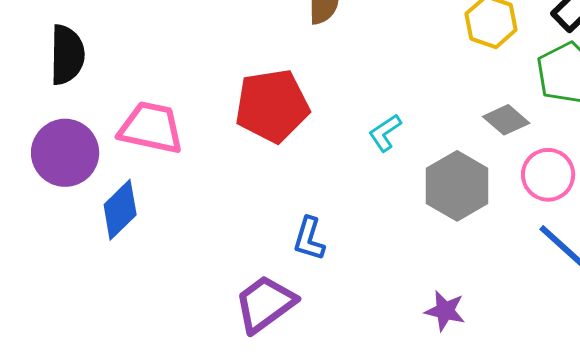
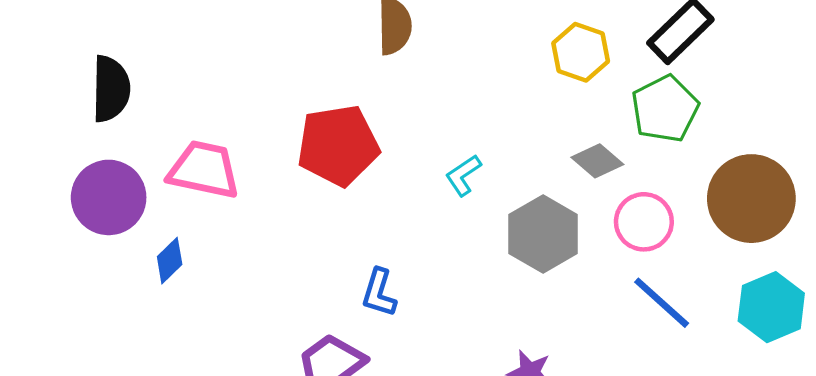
blue diamond: (120, 210) -> (170, 261), size x0.7

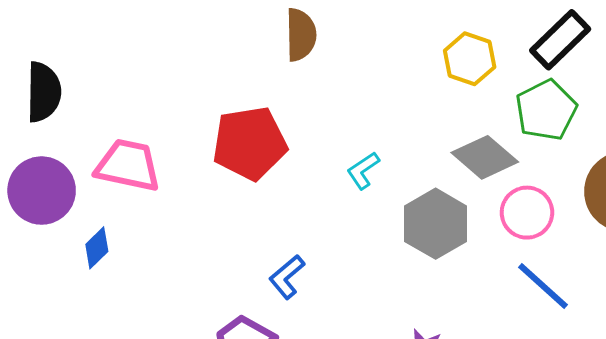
gray diamond: (597, 161) -> (485, 157), size x1.4
blue L-shape: (379, 293) -> (287, 277), turned 33

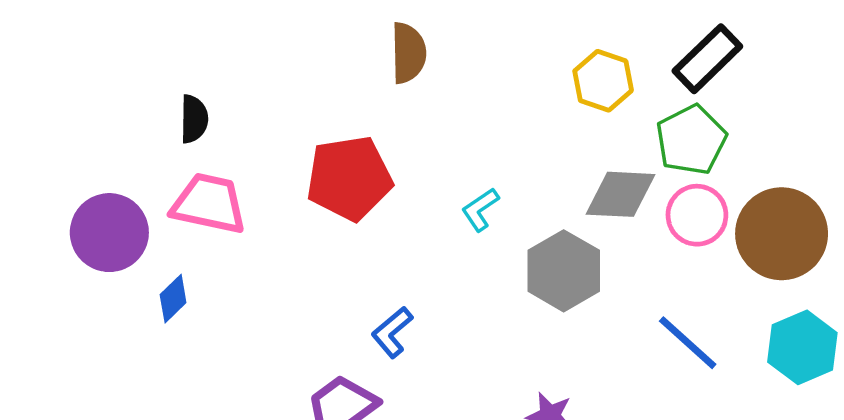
black semicircle: (44, 92) -> (194, 119), moved, size x0.7
gray diamond: (485, 157) -> (620, 194), turned -38
pink circle: (527, 213) -> (697, 215), moved

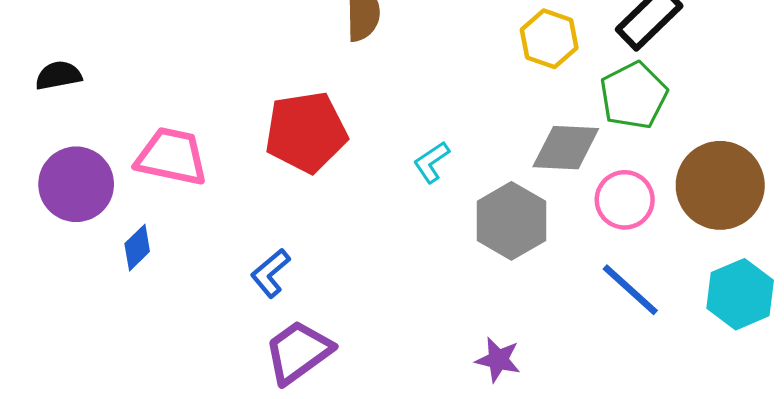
black semicircle: (194, 119) -> (58, 75), moved, turned -102
pink circle: (697, 215) -> (625, 200), moved
blue L-shape: (392, 332) -> (270, 273), moved

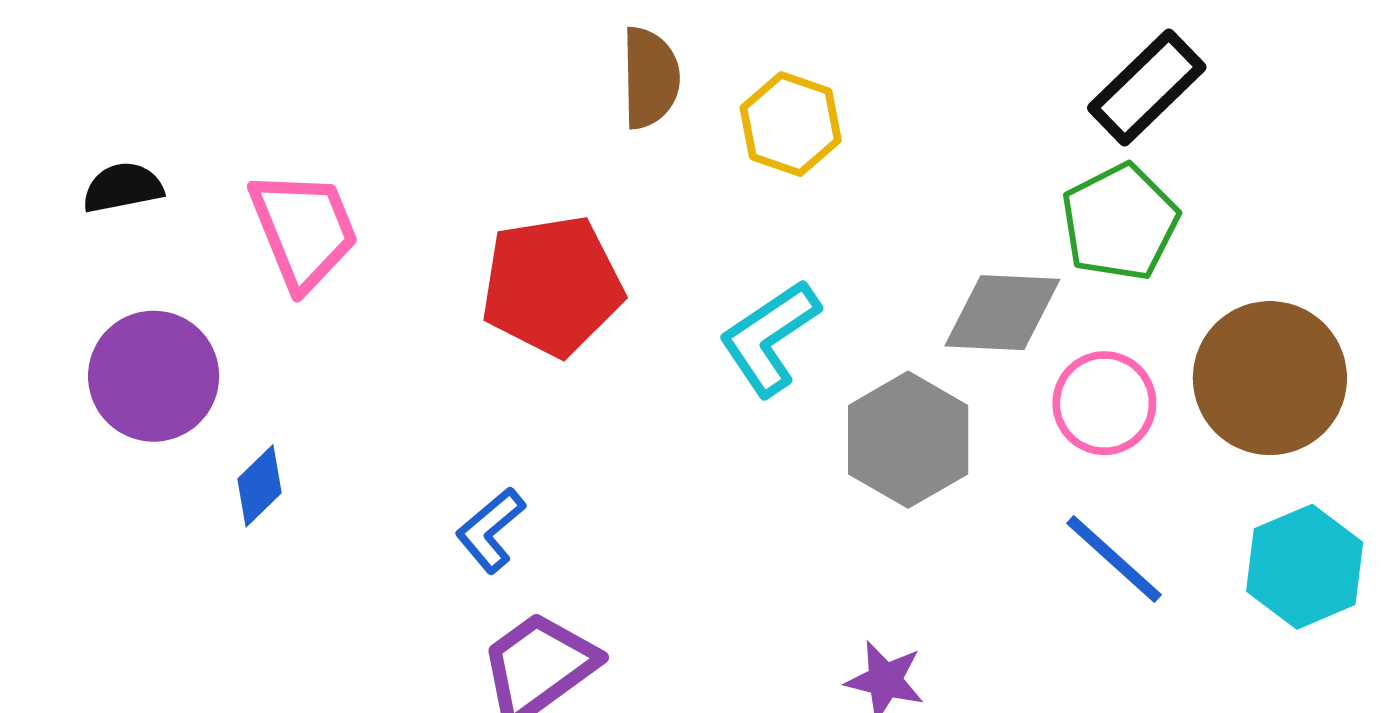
yellow hexagon: (549, 39) -> (791, 124), moved
pink trapezoid: (172, 157) -> (304, 230), moved, turned 56
cyan L-shape: (431, 162) -> (769, 338), size x1.6

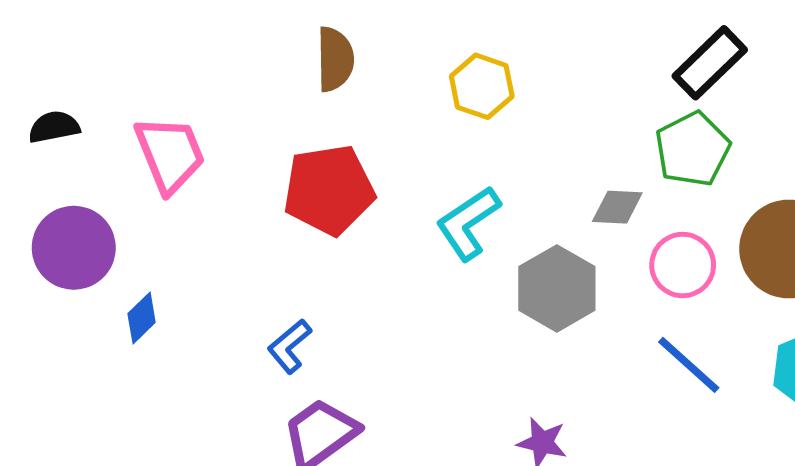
brown semicircle: (650, 78) -> (335, 59), moved
gray diamond: (1002, 313) -> (617, 207), size x0.7

